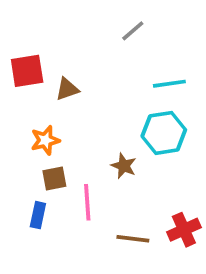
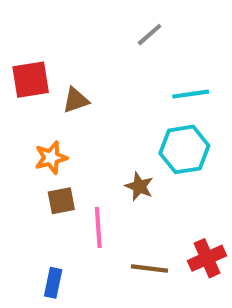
blue rectangle: (38, 215) -> (53, 283), moved

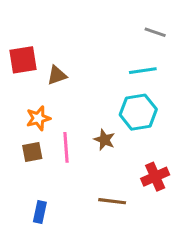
gray line: (150, 35) -> (155, 32), moved, turned 60
brown square: (61, 201) -> (32, 152), moved
pink line: (98, 227) -> (66, 147), moved
red cross: (207, 258) -> (155, 177), moved

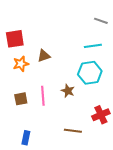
brown triangle: (57, 75) -> (44, 56), moved
orange star: (38, 118) -> (21, 64), moved

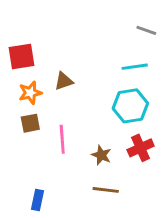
brown star: (68, 91) -> (101, 155), moved
brown square: (21, 99) -> (30, 123), moved
red cross: (101, 115) -> (141, 148), moved

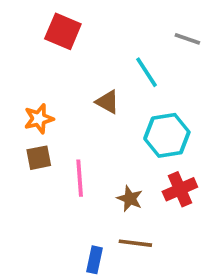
red square: (22, 56) -> (63, 31), moved, turned 32
cyan line: (135, 67) -> (147, 72), moved, turned 65
brown triangle: (64, 81) -> (108, 102), moved, turned 48
blue rectangle: (38, 200) -> (95, 260), moved

